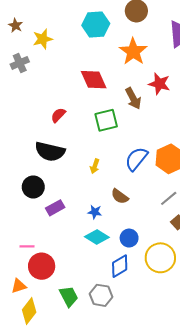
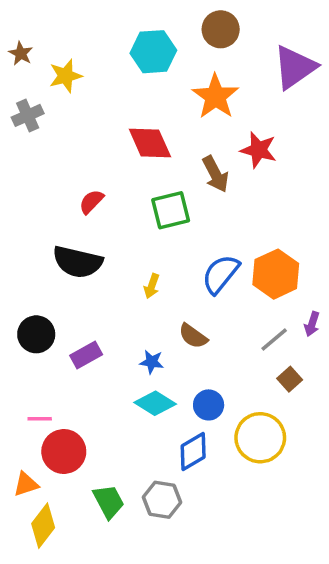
black circle: (33, 187) -> (36, 334), moved

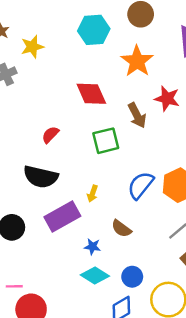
purple rectangle: (86, 355) -> (62, 217), moved, size x1.6

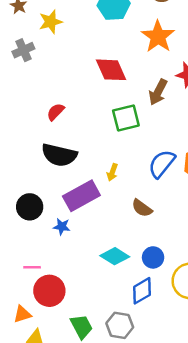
brown arrow: (137, 115) -> (158, 92), turned 55
red semicircle: (50, 135) -> (56, 112), moved
blue star: (92, 247) -> (62, 227), moved

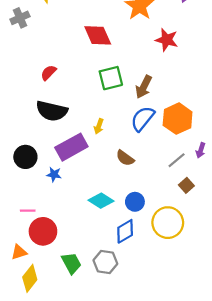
brown arrow: (158, 92) -> (144, 87), moved

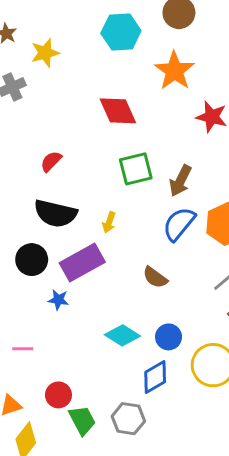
yellow arrow: (99, 126) -> (109, 222), moved
black circle: (25, 157) -> (32, 260), moved
red circle: (43, 231) -> (58, 395), moved, size x0.7

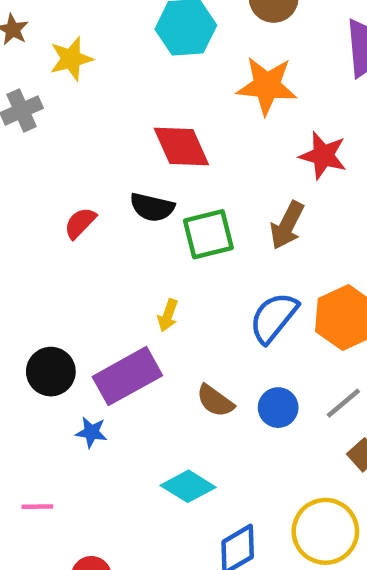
orange star: (174, 71) -> (267, 86), turned -30
brown arrow: (180, 181) -> (287, 225), moved
black semicircle: (55, 213) -> (152, 207), moved, size x0.7
brown semicircle: (155, 277) -> (215, 401), moved
blue circle: (169, 337) -> (278, 408), moved

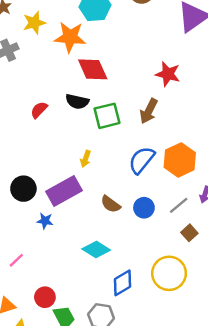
orange star: (267, 86) -> (70, 37), moved
pink line: (37, 507) -> (16, 260), turned -42

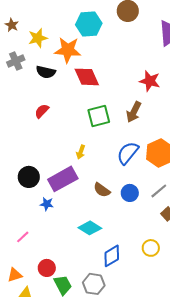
black semicircle: (77, 102) -> (46, 72), moved
yellow circle: (169, 273) -> (151, 248), size x0.6

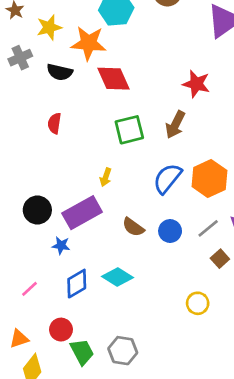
red semicircle: (42, 111) -> (54, 123), turned -35
blue diamond: (112, 256) -> (77, 284), moved

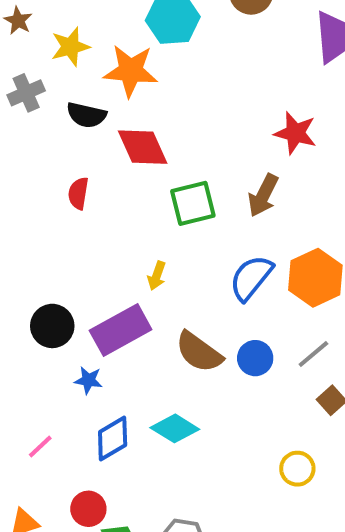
red diamond: (114, 79) -> (143, 147), moved
brown semicircle: (133, 227) -> (199, 352), size x1.4

